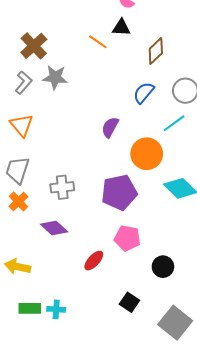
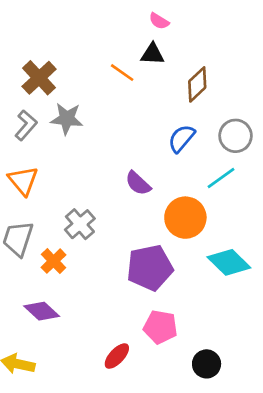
purple semicircle: (110, 127) -> (138, 183), turned -75
gray cross: (62, 187) -> (80, 224), moved, turned -35
orange cross: (18, 202) -> (54, 261), moved
purple diamond: (54, 228) -> (42, 311), moved

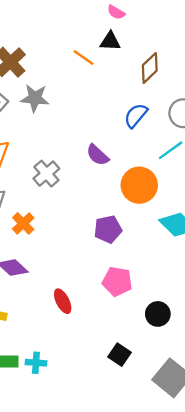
gray cross: (80, 224) -> (46, 174), moved
purple pentagon: (150, 268) -> (108, 229), size x0.7
red ellipse: (117, 356) -> (63, 301), moved, turned -70

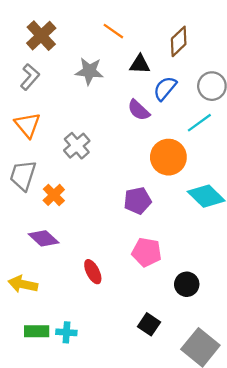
black triangle: (110, 41) -> (140, 64), moved
gray star: (35, 98) -> (89, 71), moved
purple semicircle: (97, 155) -> (139, 110), moved

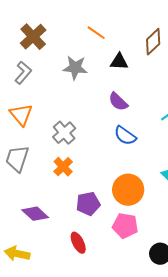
blue semicircle: (165, 88) -> (125, 136), moved, turned -95
orange circle: (168, 157) -> (128, 190), moved
orange cross: (54, 195) -> (63, 167), moved
purple pentagon: (137, 201) -> (88, 204), moved

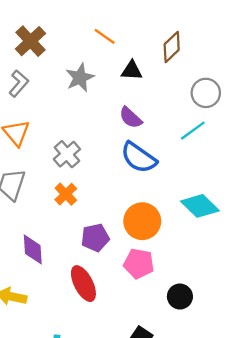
gray star: (75, 68) -> (80, 78), turned -30
blue semicircle: (125, 136) -> (139, 158), size x1.4
purple diamond: (35, 214) -> (33, 249), turned 44
red ellipse: (78, 243) -> (83, 284), size x1.4

